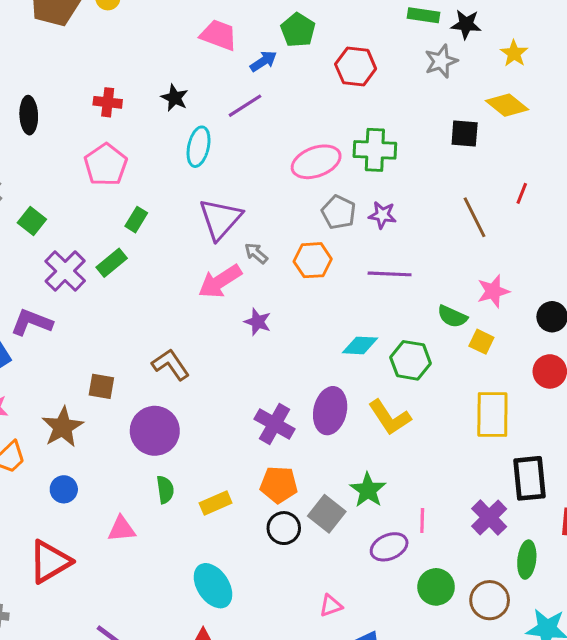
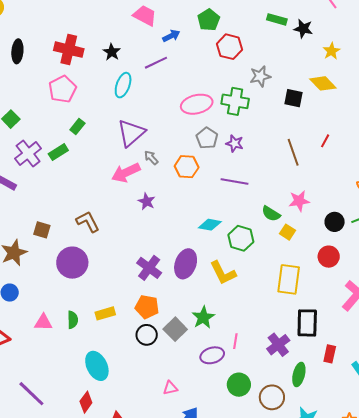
green pentagon: (298, 30) -> (209, 20), moved
gray star: (441, 61) -> (260, 76), moved
red cross: (108, 102) -> (69, 50), size x1.6
green semicircle: (165, 490) -> (73, 320), moved

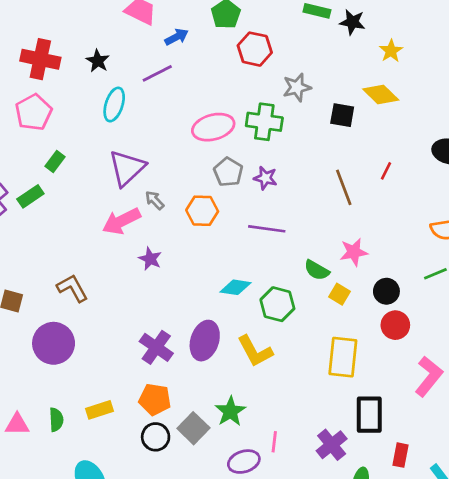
black circle: (335, 222) -> (386, 291), moved

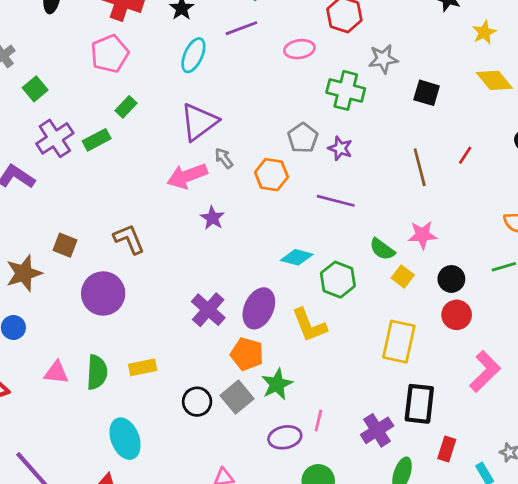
yellow diamond: (381, 94) -> (494, 80), moved
pink ellipse: (213, 127) -> (299, 49), moved, size x0.7
orange pentagon: (155, 399) -> (247, 354), moved
green semicircle: (56, 420) -> (97, 372), size x1.4

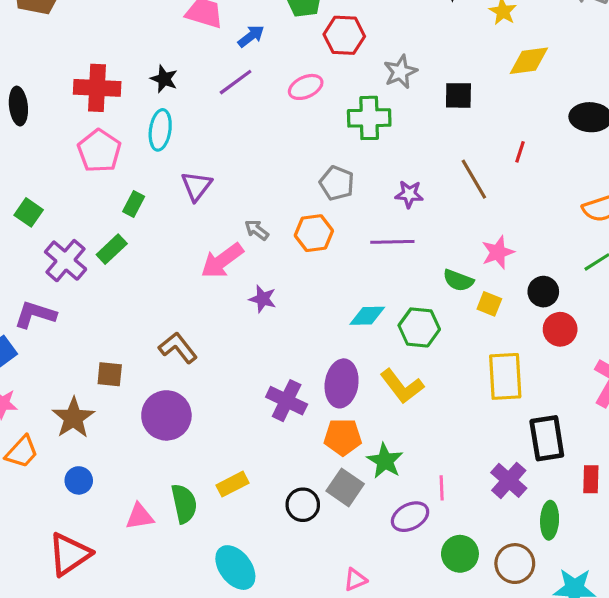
cyan ellipse: (193, 55) -> (160, 130), moved
yellow diamond: (494, 80) -> (529, 61), turned -42
purple triangle: (199, 122) -> (196, 186), moved, size x0.7
purple star: (340, 148) -> (409, 194), moved

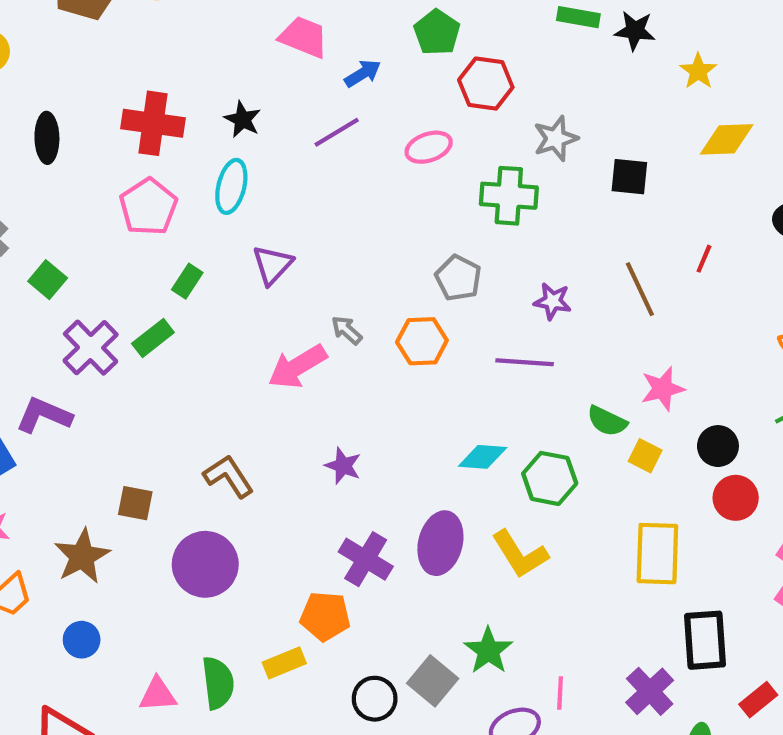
purple star: (263, 299) -> (343, 466), moved
orange pentagon: (343, 437) -> (325, 616), moved
red rectangle: (591, 479) -> (758, 700), turned 44

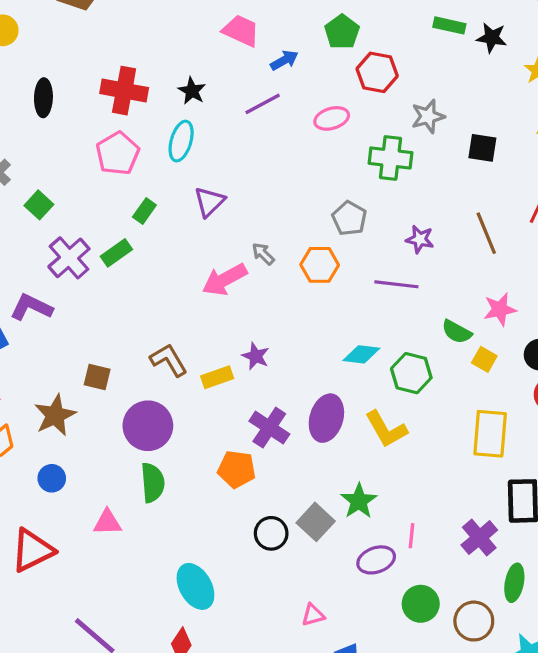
yellow rectangle: (284, 663) -> (217, 377), moved
green semicircle: (218, 683) -> (153, 483), moved

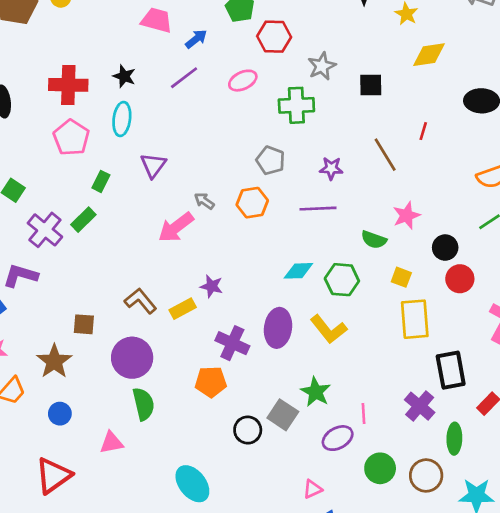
yellow square: (484, 359) -> (401, 277), moved
pink triangle: (313, 615) -> (312, 489), moved

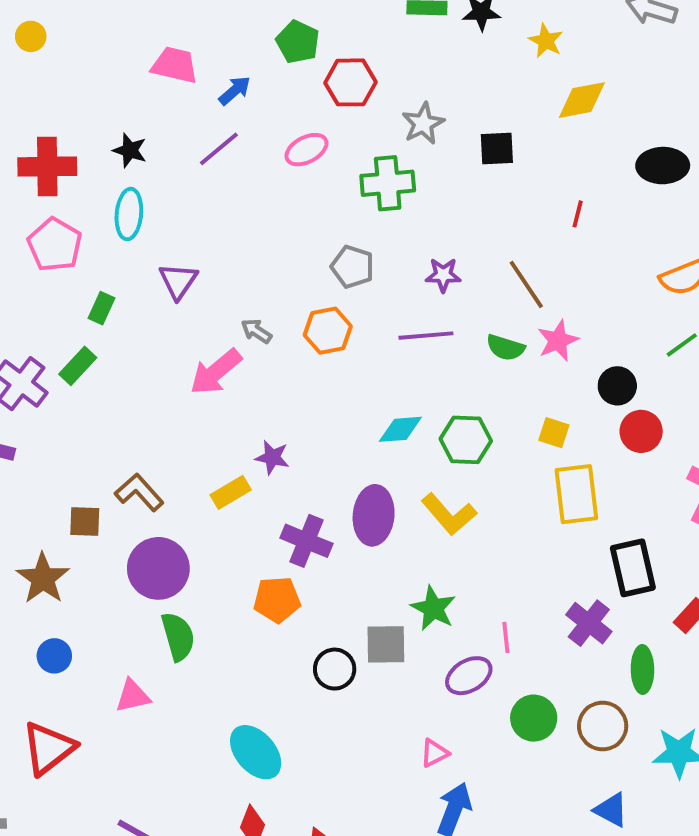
brown line: (385, 155) -> (526, 284), moved
green semicircle: (374, 240) -> (505, 348), moved
brown L-shape: (141, 301) -> (139, 492), moved
gray square: (283, 415) -> (386, 644), turned -32

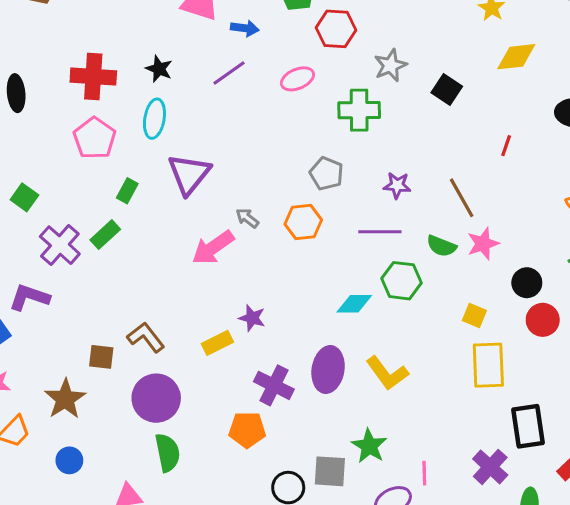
blue arrow: (235, 91) -> (245, 28), turned 44
black square: (497, 148) -> (447, 89), turned 32
purple triangle: (178, 281) -> (189, 174), size x1.4
green hexagon: (466, 440) -> (401, 281), moved

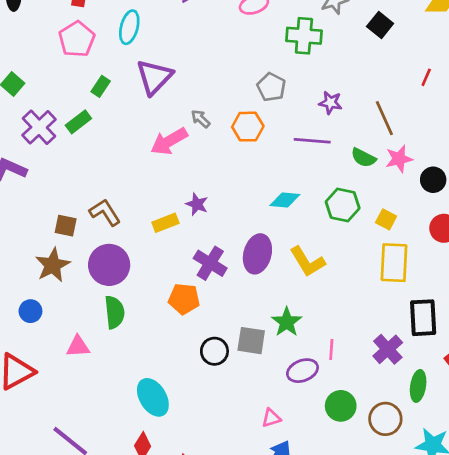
green hexagon: (401, 281) -> (343, 205), moved
black circle: (527, 283) -> (433, 180), moved
brown star: (65, 399) -> (53, 265), moved

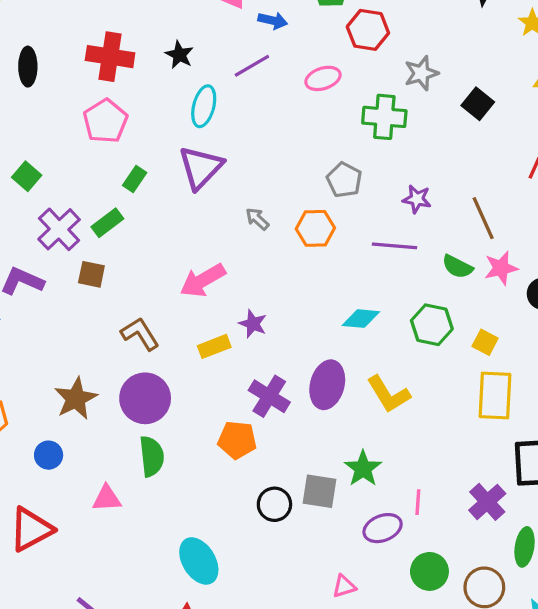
cyan ellipse: (129, 27) -> (204, 106), moved
pink arrow: (169, 141) -> (203, 280), moved
brown square: (66, 226) -> (91, 274), moved

